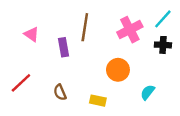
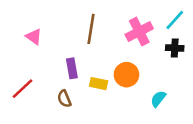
purple rectangle: (64, 47) -> (72, 68), moved
yellow rectangle: (98, 101) -> (99, 84), moved

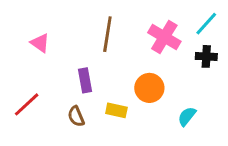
pink cross: (139, 32) -> (164, 37), turned -32
yellow rectangle: (99, 84) -> (116, 110), moved

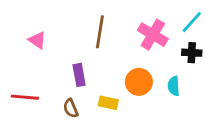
red line: (27, 104) -> (25, 97), turned 48
cyan semicircle: (187, 116) -> (174, 86), moved, turned -42

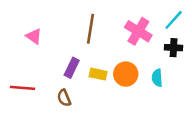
purple rectangle: (79, 75) -> (72, 68), turned 36
yellow rectangle: (108, 103) -> (98, 74), moved

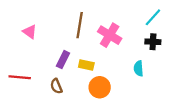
pink cross: (138, 31) -> (110, 35), moved
orange circle: (126, 74) -> (100, 87), moved

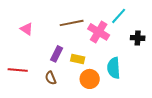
cyan line: (153, 17) -> (119, 16), moved
brown line: (80, 25) -> (72, 23), turned 70
cyan semicircle: (138, 68) -> (114, 68), moved, size x1.5

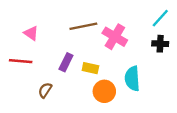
cyan line: (119, 16) -> (160, 18), moved
red line: (18, 70) -> (21, 61), moved
brown semicircle: (51, 78) -> (45, 90), moved, turned 56

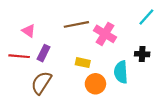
black cross: (160, 44) -> (142, 54), moved
purple rectangle: (66, 62) -> (43, 53), moved
brown semicircle: (45, 90) -> (41, 83), size x1.6

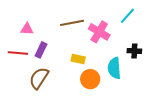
cyan line: (146, 17) -> (127, 16), moved
pink triangle: (29, 31) -> (27, 29), turned -32

